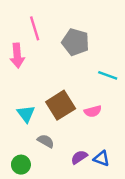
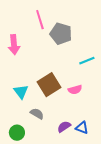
pink line: (35, 28) -> (40, 20), moved
cyan line: (108, 75) -> (87, 61), turned -42

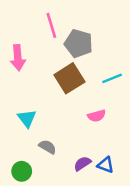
brown square: (49, 85) -> (69, 78), moved

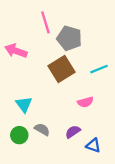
pink arrow: (18, 58) -> (16, 51), turned 115
purple semicircle: (82, 164) -> (73, 132), moved
green circle: (22, 171) -> (19, 135), moved

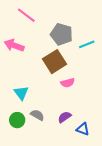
pink line: (45, 22) -> (26, 15), moved, turned -36
cyan line: (99, 69) -> (87, 44), moved
pink semicircle: (85, 102) -> (68, 83), moved

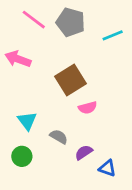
gray pentagon: (62, 34) -> (71, 22), moved
cyan line: (87, 44) -> (113, 35), moved
gray semicircle: (37, 115) -> (59, 137), moved

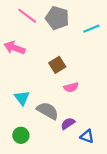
brown square: (71, 80) -> (57, 65), size x0.7
gray semicircle: (59, 137) -> (48, 111), size x1.5
green circle: (22, 156) -> (21, 135), moved

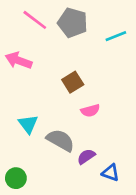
green circle: (21, 135) -> (16, 178), moved

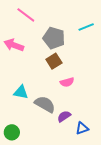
gray pentagon: (73, 23) -> (54, 38), moved
cyan triangle: (28, 124) -> (21, 92), turned -42
blue triangle: (111, 173) -> (82, 128), turned -40

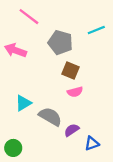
brown square: (54, 61) -> (70, 70), moved, turned -35
cyan triangle: (21, 92) -> (23, 103), turned -42

